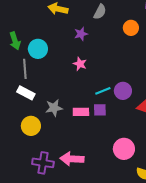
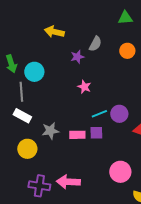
gray semicircle: (100, 12) -> (95, 44), moved
pink star: (80, 64) -> (84, 87), moved

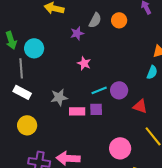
orange circle: (127, 51) -> (119, 20), moved
gray star: (50, 131) -> (59, 97), moved

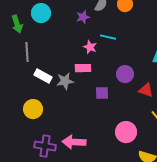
cyan circle: (34, 48) -> (41, 13), moved
cyan line: (99, 90) -> (108, 37), moved, turned 35
white rectangle: (22, 92) -> (43, 76), moved
pink rectangle: (77, 111) -> (83, 68), moved

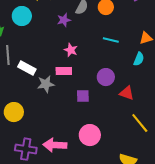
cyan line: (108, 37) -> (111, 40), moved
white rectangle: (43, 76) -> (27, 68), moved
pink circle: (126, 132) -> (90, 135), moved

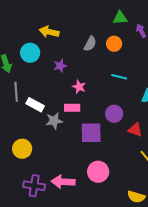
purple star: (64, 20) -> (60, 66), moved
purple square: (83, 96) -> (91, 133), size x1.6

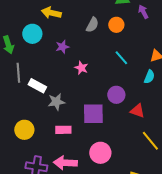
cyan line: (119, 77) -> (121, 58), turned 35
pink rectangle: (72, 108) -> (63, 130), moved

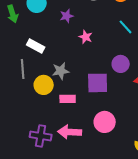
gray line: (18, 73) -> (23, 69), moved
white rectangle: (37, 86) -> (36, 46), moved
yellow circle: (24, 130) -> (44, 85), moved

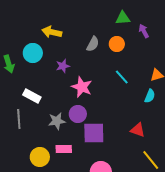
pink star: (86, 37) -> (82, 87), size x1.5
purple circle: (121, 64) -> (78, 114), moved
yellow circle: (44, 85) -> (40, 157), moved

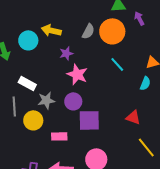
yellow arrow: (52, 32) -> (51, 30), moved
orange circle: (117, 44) -> (112, 31), size x1.6
purple star: (63, 66) -> (66, 53), moved
gray star: (57, 121) -> (46, 100), moved
yellow circle: (40, 157) -> (33, 120), moved

